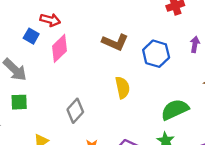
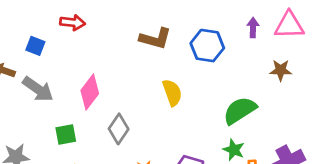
blue square: (31, 36) -> (35, 46), moved
pink diamond: (60, 48) -> (90, 92), moved
green square: (19, 102) -> (66, 135), moved

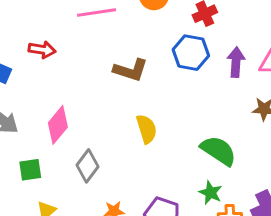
purple arrow: (253, 28) -> (236, 62), size x1.4
blue hexagon: (207, 46) -> (191, 53), moved
green semicircle: (240, 110) -> (218, 151), turned 64

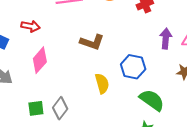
blue hexagon: (191, 53) -> (133, 67), moved
pink diamond: (58, 125) -> (40, 60), moved
green square: (30, 170) -> (36, 108), moved

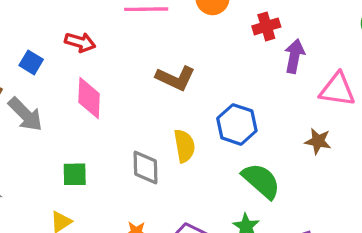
purple arrow: (166, 39) -> (294, 56), moved
pink diamond: (40, 60) -> (89, 98), turned -45
gray diamond: (60, 108) -> (146, 168), moved, turned -45

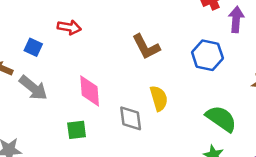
brown L-shape: (175, 78) -> (146, 47), turned 44
pink diamond: (89, 98) -> (90, 91), moved
blue hexagon: (237, 124) -> (207, 55), moved

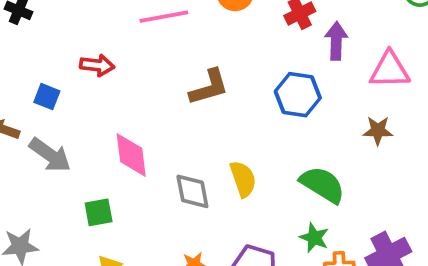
brown L-shape: (146, 47) -> (209, 87), turned -76
yellow semicircle: (159, 98) -> (243, 179), moved
green square: (77, 130) -> (99, 212), moved

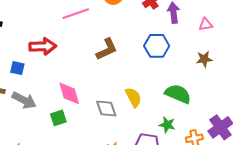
red arrow: (97, 65) -> (43, 46), size x1.4
pink triangle: (390, 70) -> (206, 24), size x0.6
green square: (99, 212) -> (58, 118), moved
green star: (314, 238) -> (167, 125), moved

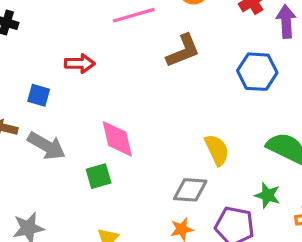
red arrow: (43, 46) -> (80, 63), size x0.7
brown L-shape: (107, 49) -> (183, 51), moved
gray diamond: (106, 108) -> (190, 190), moved, turned -70

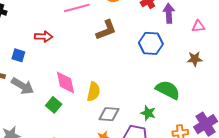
yellow semicircle: (217, 150) -> (94, 92), moved, turned 36
green square: (99, 176) -> (54, 105), turned -35
green star: (267, 195) -> (148, 113), moved

